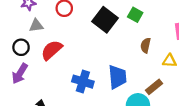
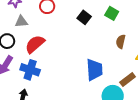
black square: (105, 20) -> (84, 17), size x0.6
blue cross: (83, 82) -> (30, 70), moved

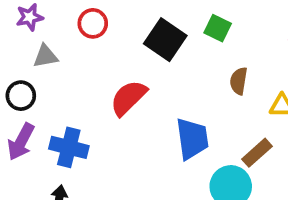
black square: (84, 17) -> (165, 40), size x1.5
red semicircle: (35, 44) -> (128, 98), moved

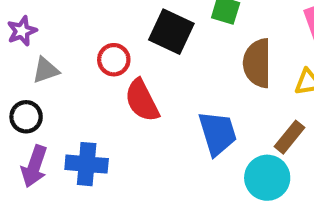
red circle: (93, 23) -> (114, 60), moved
brown semicircle: (239, 81) -> (257, 63), size x1.6
red semicircle: (128, 98) -> (142, 100), turned -63

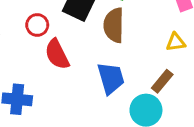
brown semicircle: (257, 63) -> (114, 25), moved

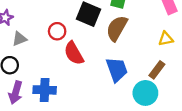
brown semicircle: (114, 25) -> (117, 28), turned 32

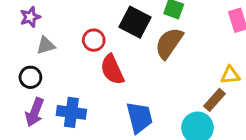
yellow triangle: (166, 39) -> (230, 75), moved
blue trapezoid: (117, 70) -> (139, 117), moved

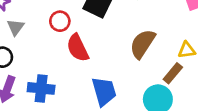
brown semicircle: (169, 43) -> (143, 44), moved
gray triangle: (46, 45) -> (16, 27), turned -36

